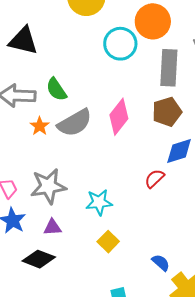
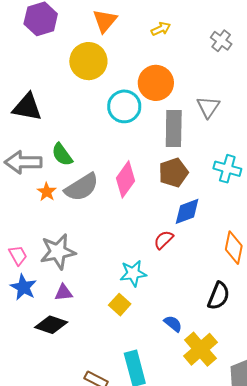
cyan star: (99, 202) -> (133, 273), moved

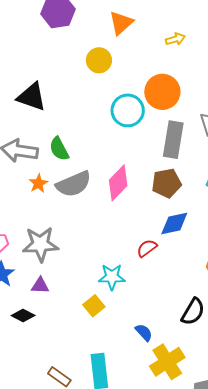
yellow circle: (88, 61) -> (99, 60), size x0.7
black diamond: (51, 325) -> (23, 316), size x0.7

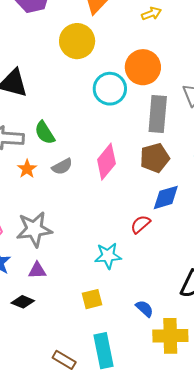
yellow circle: (99, 60) -> (77, 41), size x1.4
gray semicircle: (74, 184) -> (62, 167), size x0.6
yellow square: (94, 306) -> (92, 299), moved, turned 30
yellow cross: (167, 362) -> (170, 336), turned 36

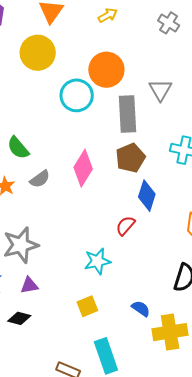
blue diamond: (166, 197) -> (147, 196), turned -48

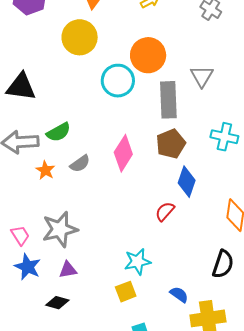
green semicircle: (18, 148) -> (59, 132), turned -80
cyan star: (97, 261) -> (137, 262), moved

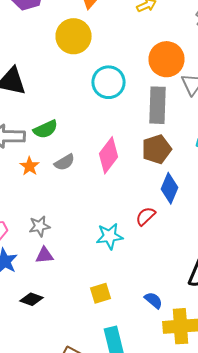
orange circle: (148, 55) -> (166, 59), moved
gray star: (60, 229) -> (40, 226), size x0.6
cyan star: (137, 262) -> (110, 236), moved
purple triangle: (68, 270) -> (44, 255), moved

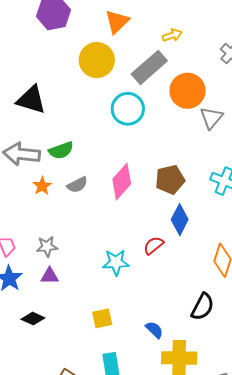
gray rectangle: (158, 105) -> (149, 67), moved, turned 42

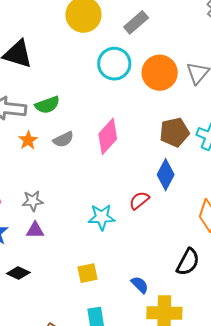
gray rectangle: (149, 67) -> (136, 22), size x0.7
orange circle: (188, 91) -> (160, 73), moved
brown pentagon: (170, 180) -> (174, 132), moved

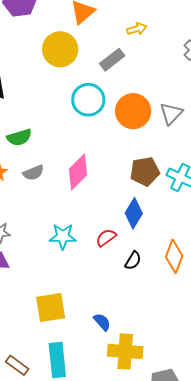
cyan star: (102, 217) -> (63, 236), moved
black semicircle: (188, 262) -> (133, 261), moved, size x0.7
yellow square: (88, 273) -> (51, 307), size x1.5

